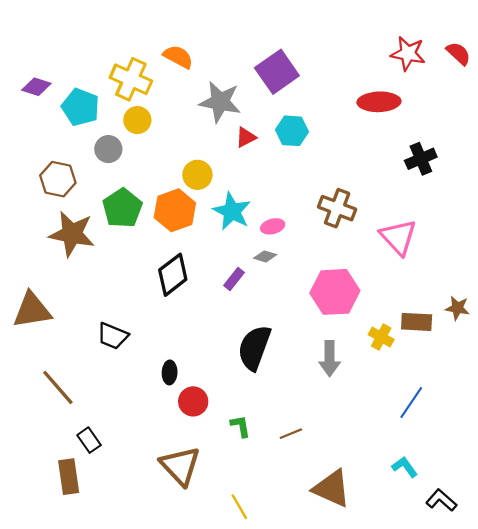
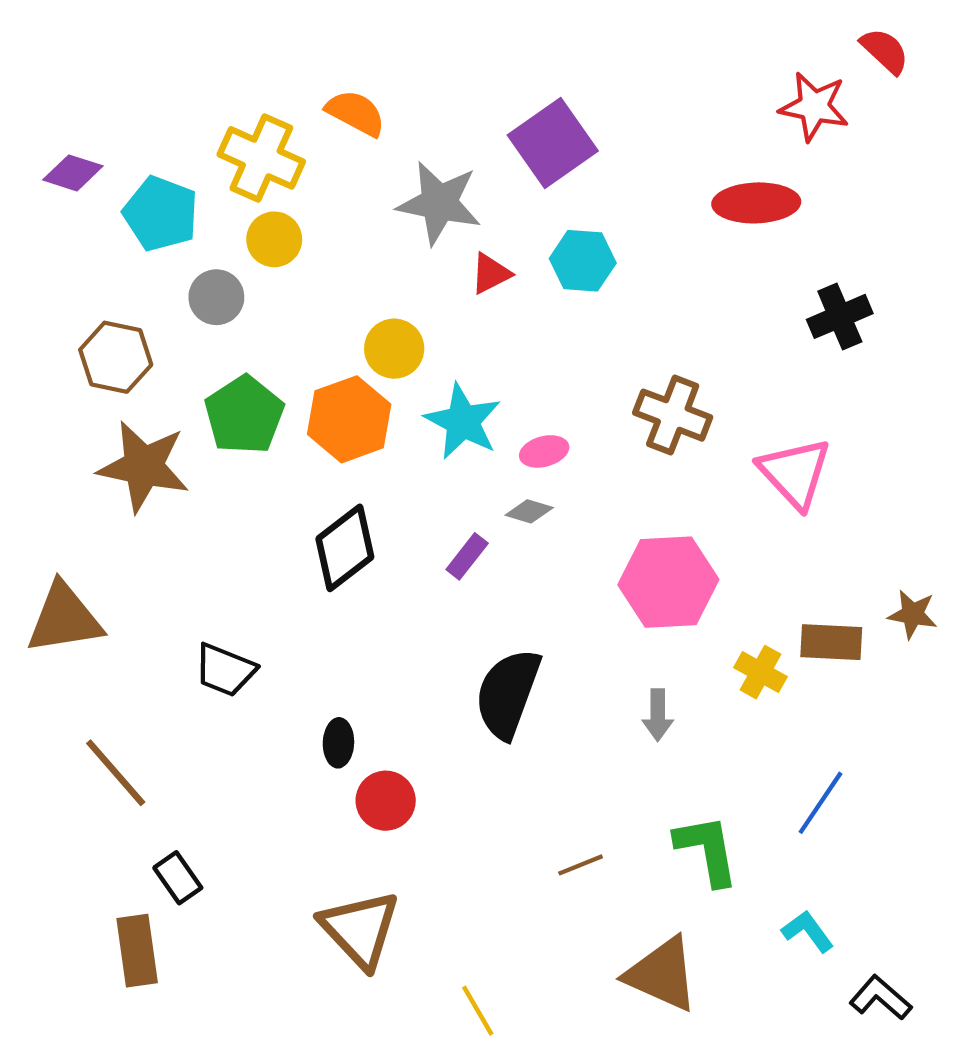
red semicircle: (458, 53) -> (885, 51), moved
gray arrow: (330, 358) -> (658, 715), size x0.7
green L-shape: (240, 426) -> (707, 850), moved, size x1.6

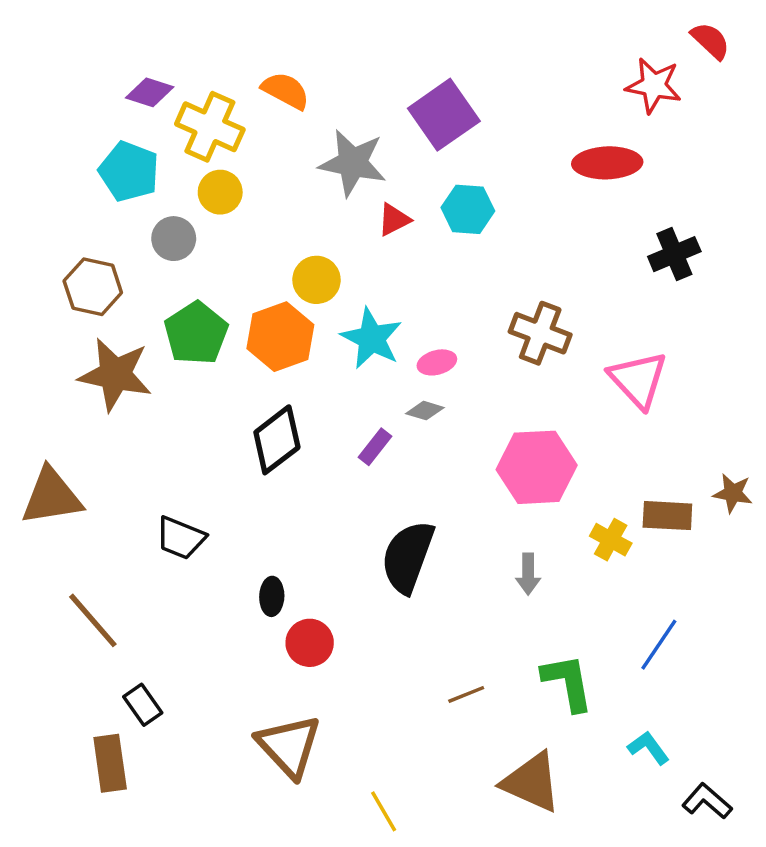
purple diamond: (73, 173) -> (150, 92), moved

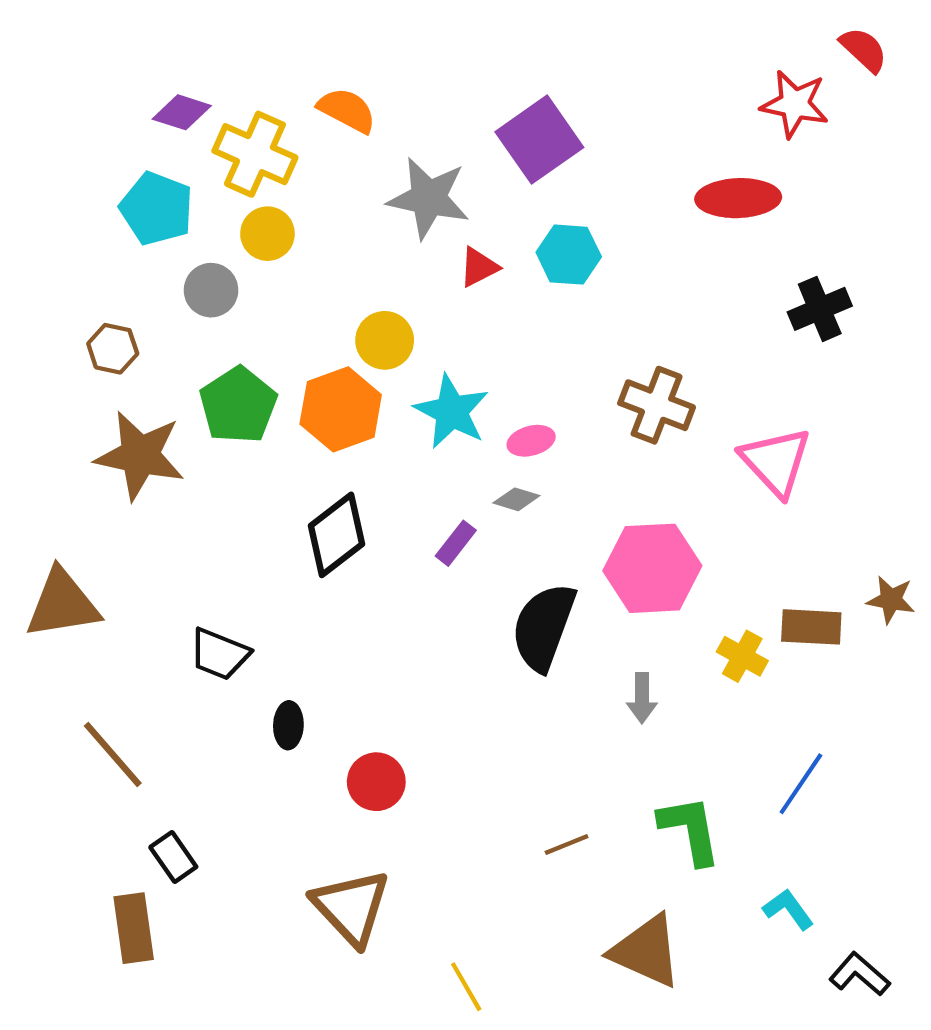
brown hexagon: (93, 287) -> (113, 349), size x0.7
black semicircle: (408, 557) -> (544, 627), moved
black ellipse: (272, 596) -> (288, 725), moved

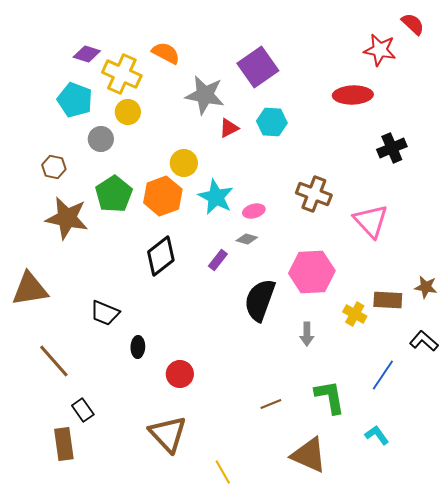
black L-shape: (859, 974) -> (424, 341), moved

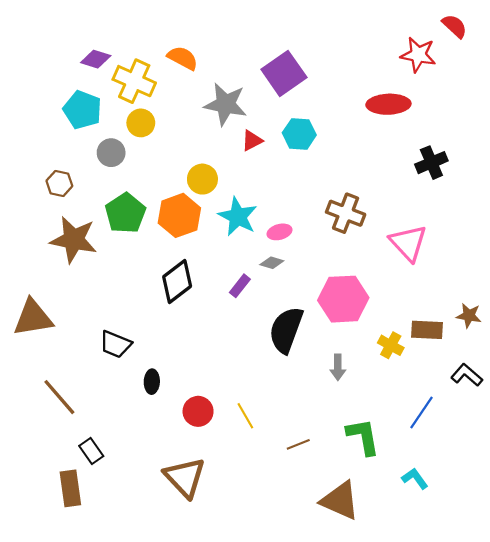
yellow line: (223, 472) -> (245, 416), moved

